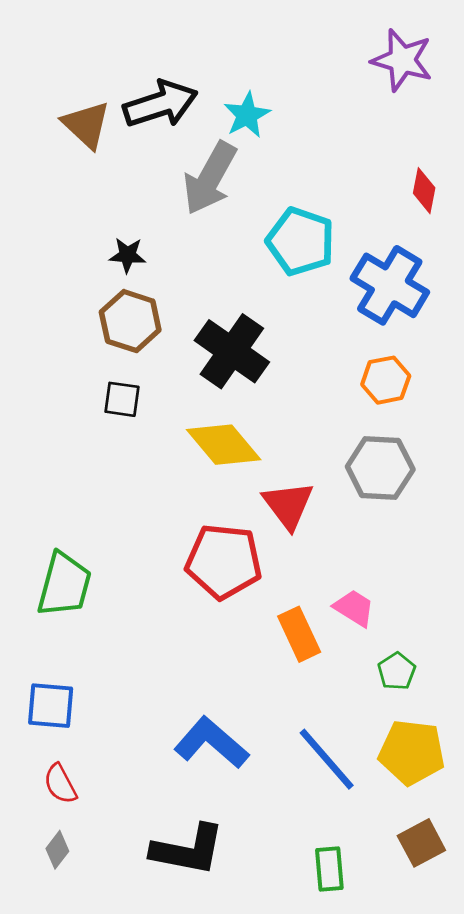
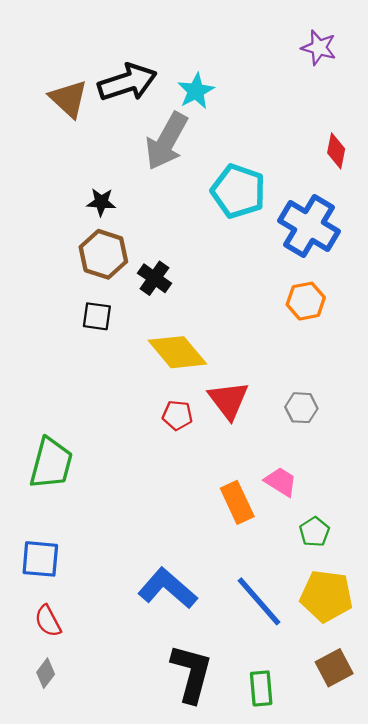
purple star: (402, 60) -> (319, 48), size x0.7
black cross: (232, 351) -> (155, 278), moved, size x0.6
gray hexagon: (380, 468) -> (301, 408), moved, size x0.6
red pentagon: (224, 561) -> (177, 415), moved, size x0.5
black L-shape: (188, 850) -> (192, 673), moved, turned -86

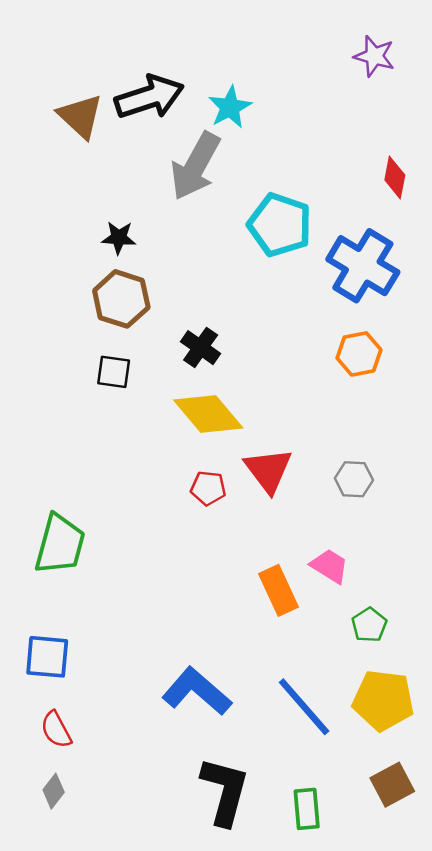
black cross: (155, 278) -> (201, 348), moved

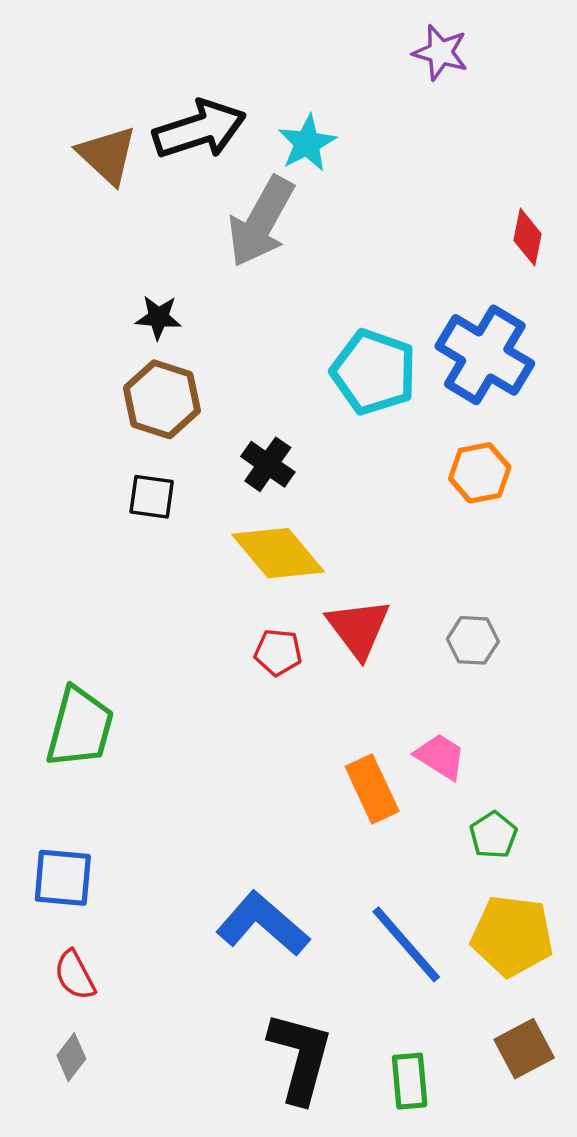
purple star: (374, 56) -> (440, 53), moved
cyan pentagon: (280, 225) -> (374, 372), moved

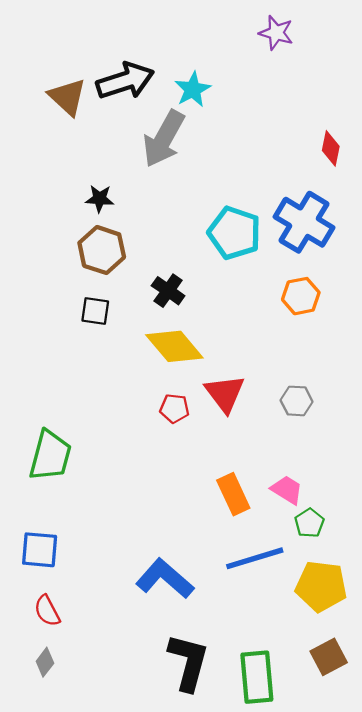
pink trapezoid: (440, 756) -> (287, 490), moved
blue line: (406, 944) -> (255, 558), moved, turned -66
green rectangle: (410, 1081) -> (257, 677), size x1.5

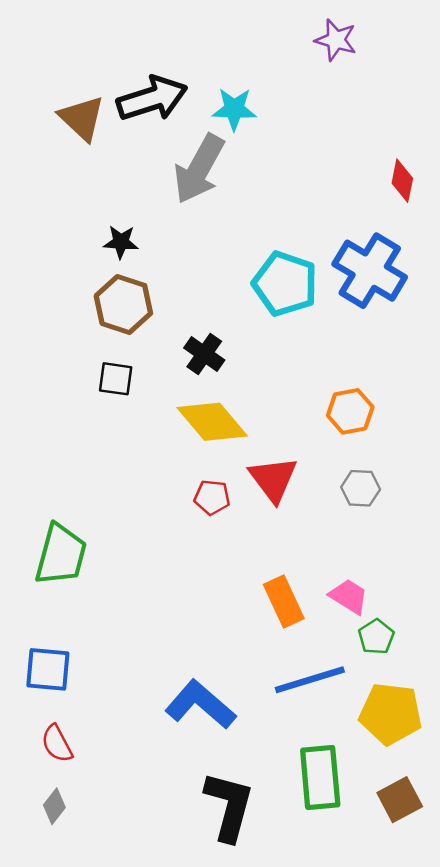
cyan star: (193, 89) -> (234, 109), turned 30
orange hexagon: (301, 296) -> (350, 411), moved
green rectangle: (257, 677) -> (320, 778), moved

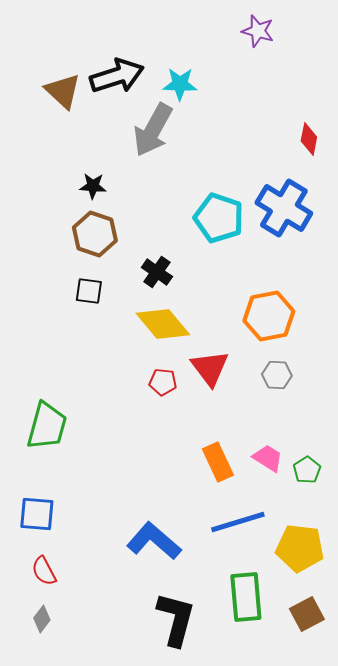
orange hexagon: (350, 411) -> (269, 316), size x1.4
green pentagon: (376, 637) -> (307, 470), moved

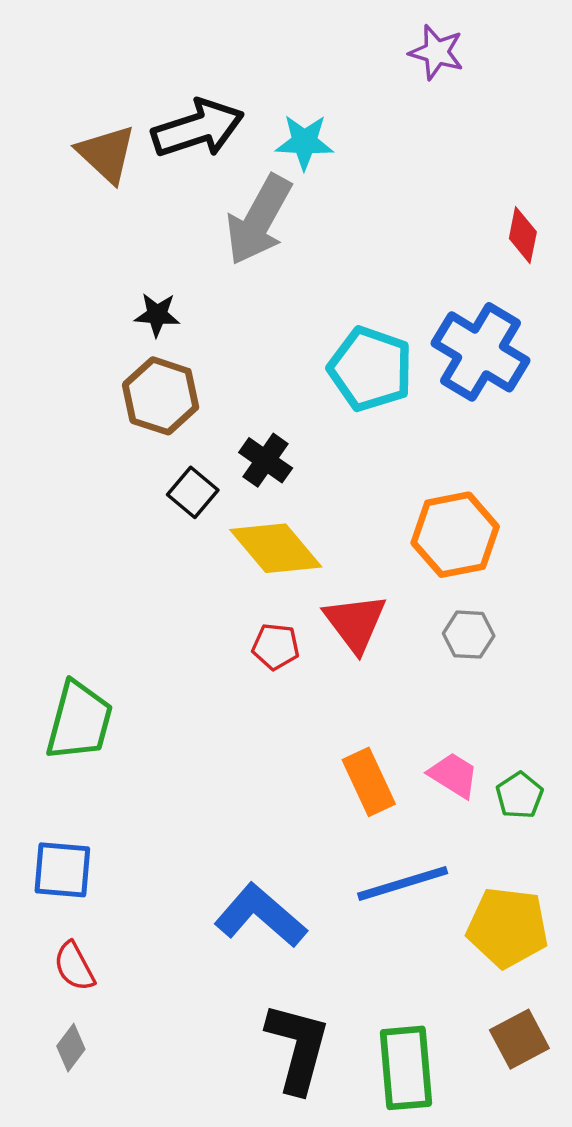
black square: (89, 291) -> (193, 492), moved, turned 32
green rectangle: (246, 597) -> (406, 1068), moved

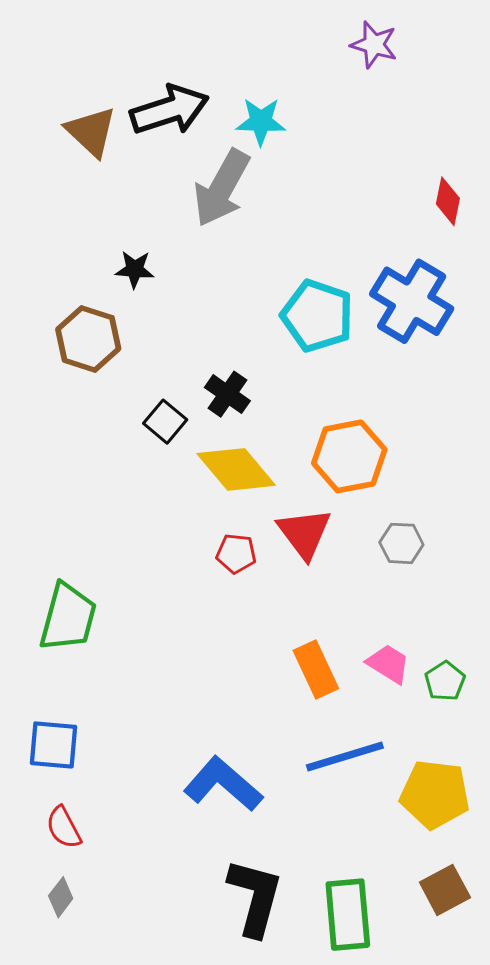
brown hexagon: (161, 396) -> (88, 339), moved
orange hexagon: (455, 535) -> (349, 456), moved

